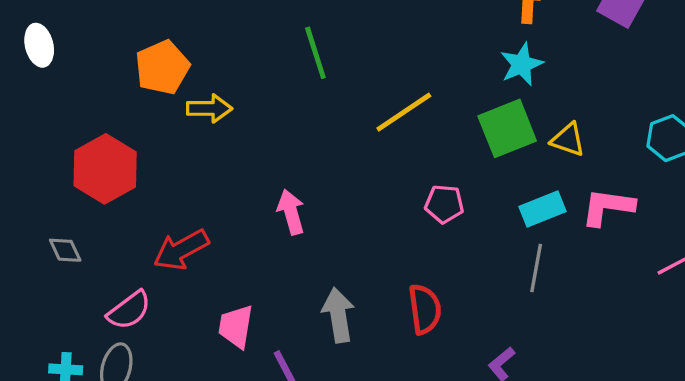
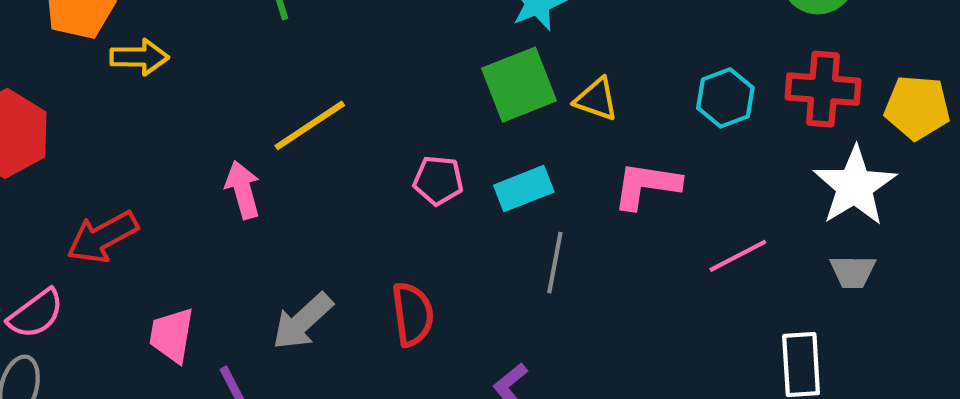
yellow line: (404, 112) -> (310, 125), moved
cyan rectangle: (542, 209) -> (524, 189), moved
gray arrow: (338, 315) -> (302, 321), turned -124

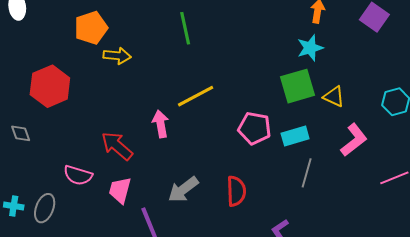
pink pentagon: (438, 180) -> (255, 128), size x1.4
pink L-shape: (647, 185) -> (354, 140), turned 128
red arrow: (102, 237) -> (117, 146), moved, turned 64
pink semicircle: (36, 314) -> (78, 175), moved, turned 48

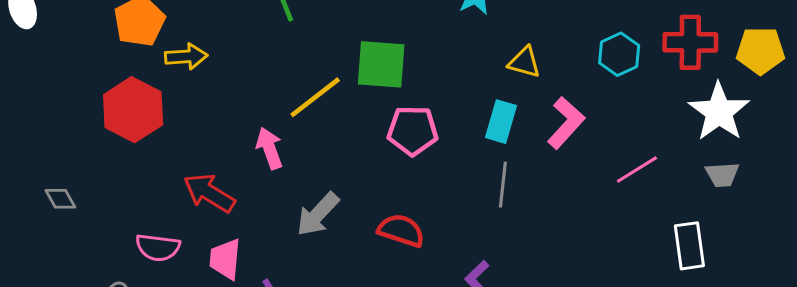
red hexagon: (50, 86) -> (133, 110), moved
green square: (297, 86) -> (381, 64), moved, turned 30
cyan rectangle: (295, 136) -> (501, 122), moved, turned -48
gray arrow: (183, 190) -> (318, 214), moved
red semicircle: (236, 191) -> (401, 230), turned -60

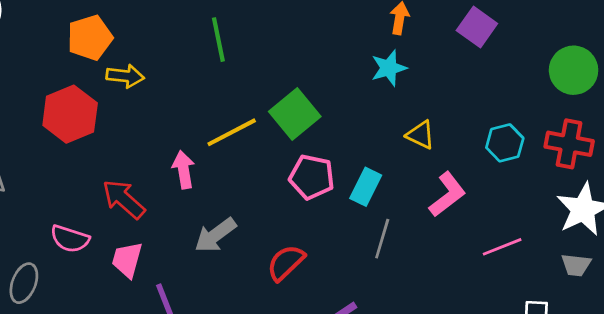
green square: (381, 64) -> (295, 114), turned 36
cyan rectangle: (501, 122) -> (366, 187), moved
red semicircle: (401, 230) -> (286, 263), turned -72

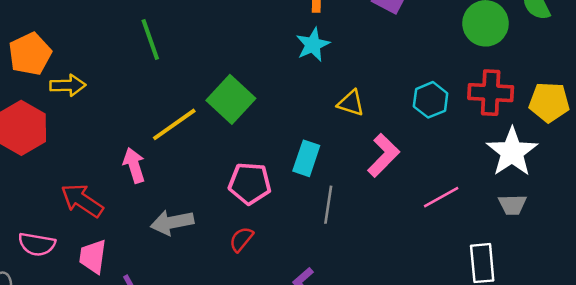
pink pentagon: (312, 177) -> (250, 183), moved
gray arrow: (215, 235) -> (172, 222), turned 33
red semicircle: (286, 263) -> (241, 239), size x0.7

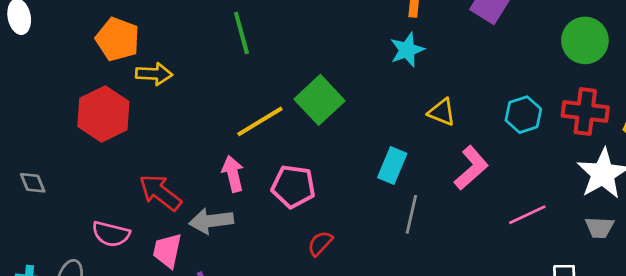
orange pentagon: (30, 54) -> (118, 39), turned -30
pink arrow: (134, 165) -> (233, 174), moved
pink pentagon: (250, 183) -> (293, 186), moved
gray arrow: (172, 222) -> (211, 221), moved

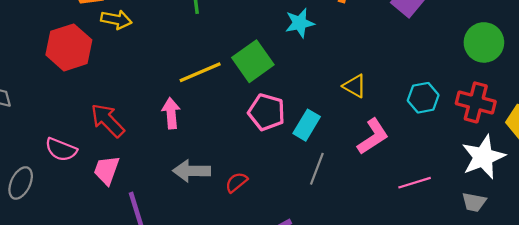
cyan star: (407, 50) -> (300, 23), moved
pink pentagon: (293, 186) -> (267, 112), moved
gray arrow: (211, 221) -> (192, 171), moved

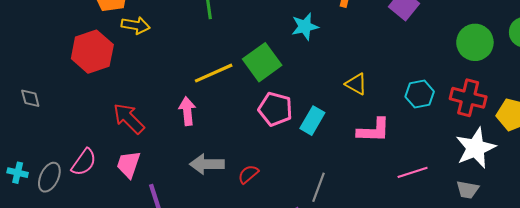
pink L-shape: (373, 136) -> (374, 130), turned 36
pink semicircle: (61, 150) -> (84, 162), moved, turned -76
gray line: (317, 169) -> (319, 187), moved

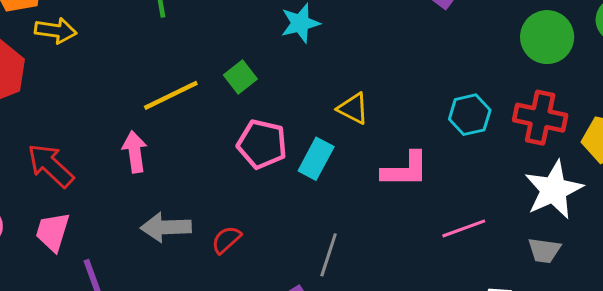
green square: (262, 62) -> (240, 77), size x0.6
yellow triangle: (356, 84) -> (353, 108), moved

